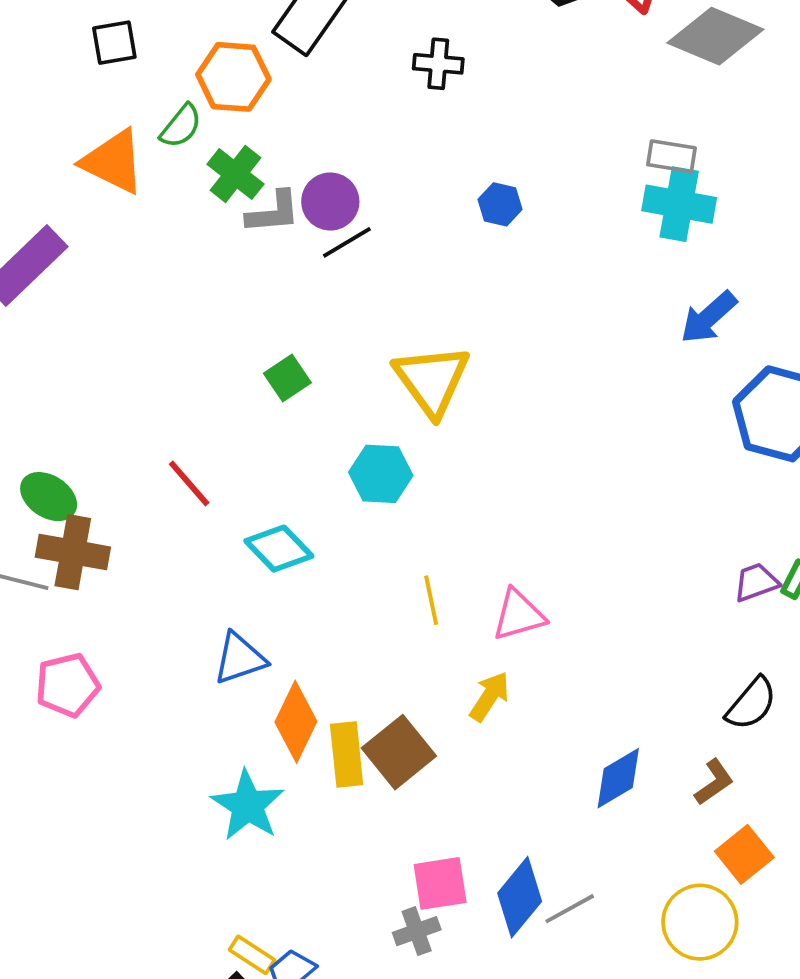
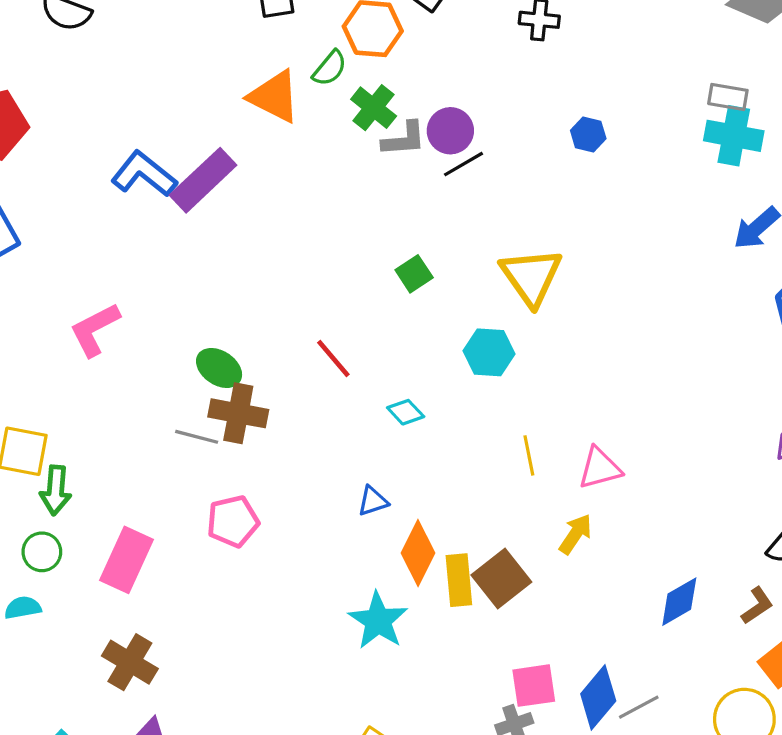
cyan diamond: (279, 549) -> (406, 412), size x0.7
blue triangle: (240, 658) -> (373, 501), size x0.7

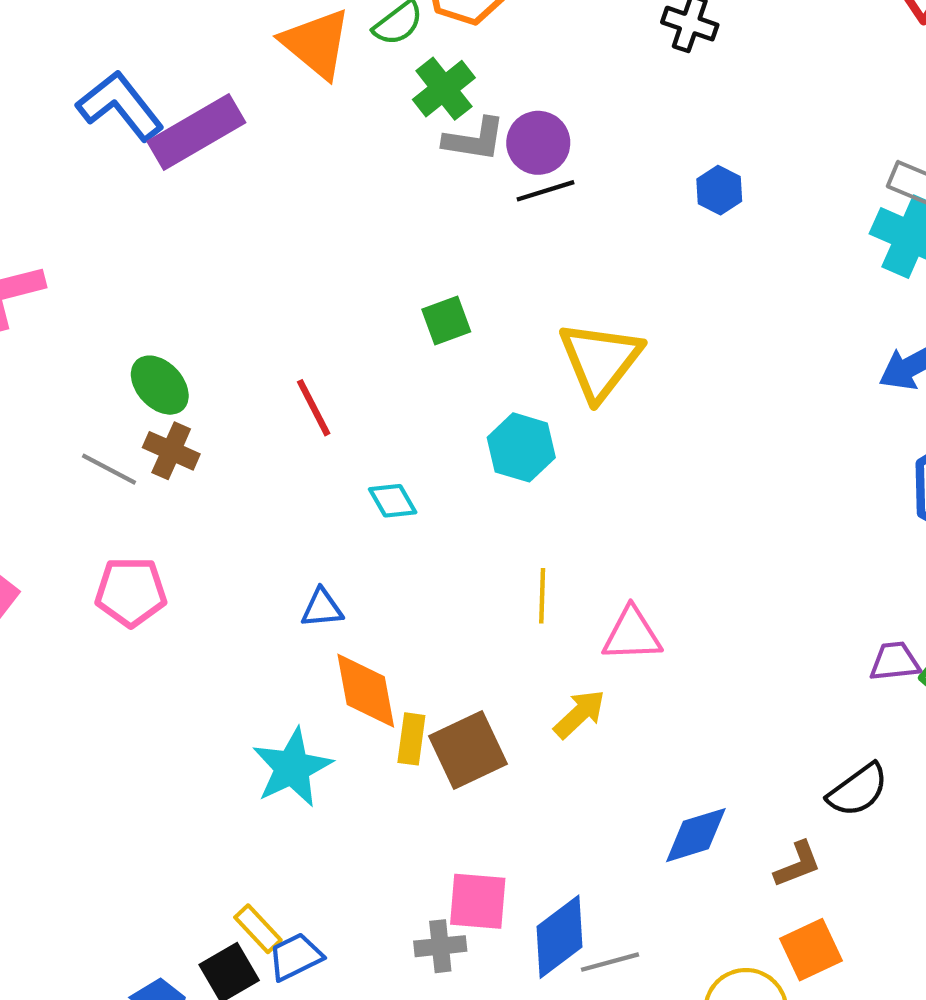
brown cross: (238, 413) -> (171, 451), size x0.7
orange diamond: (418, 553) -> (366, 691), turned -50
yellow rectangle: (459, 580) -> (411, 739), size x0.7

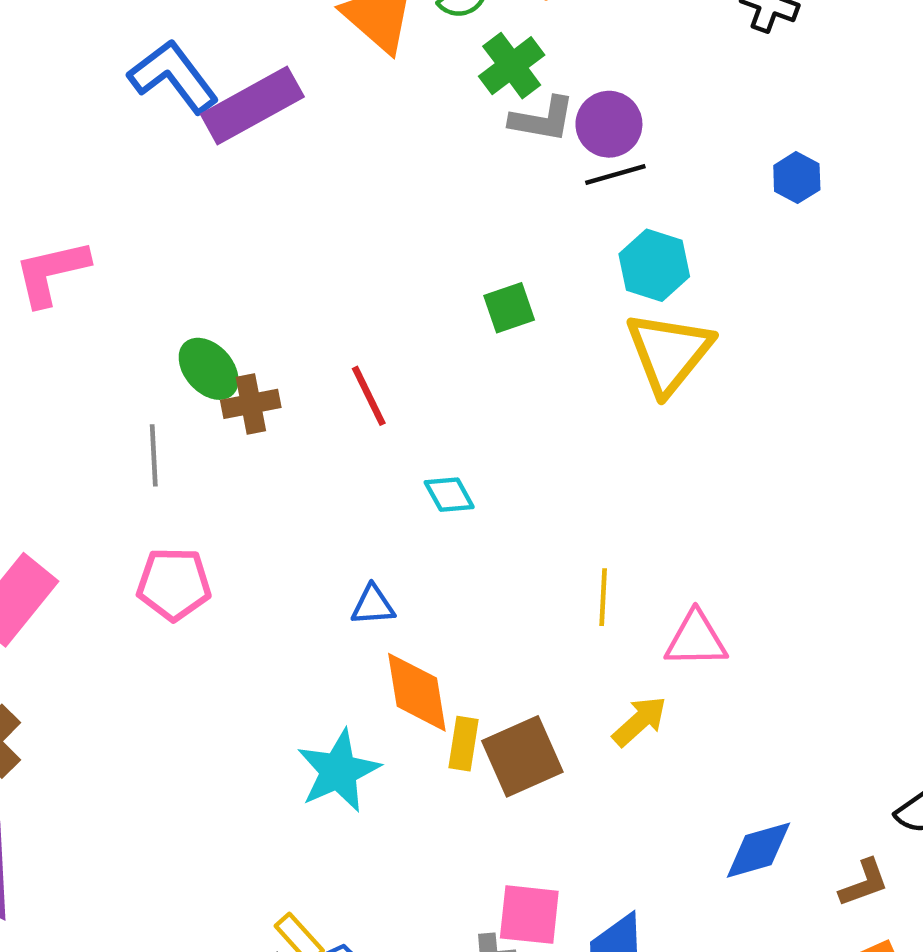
cyan hexagon: (521, 447) -> (654, 265), moved
brown cross: (171, 451) -> (251, 404), moved, turned -36
gray line: (109, 469) -> (154, 455), turned 58

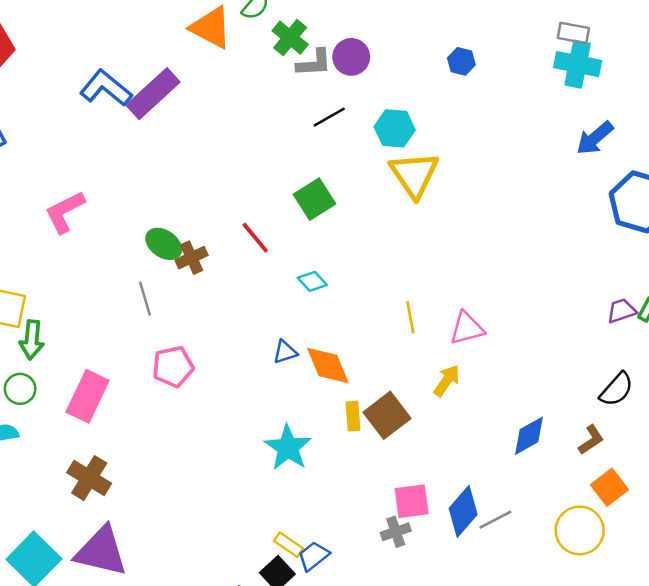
black line: (615, 174) -> (329, 117), moved
green square: (509, 308) -> (314, 199), moved, size x1.4
orange diamond: (417, 692) -> (328, 366), moved

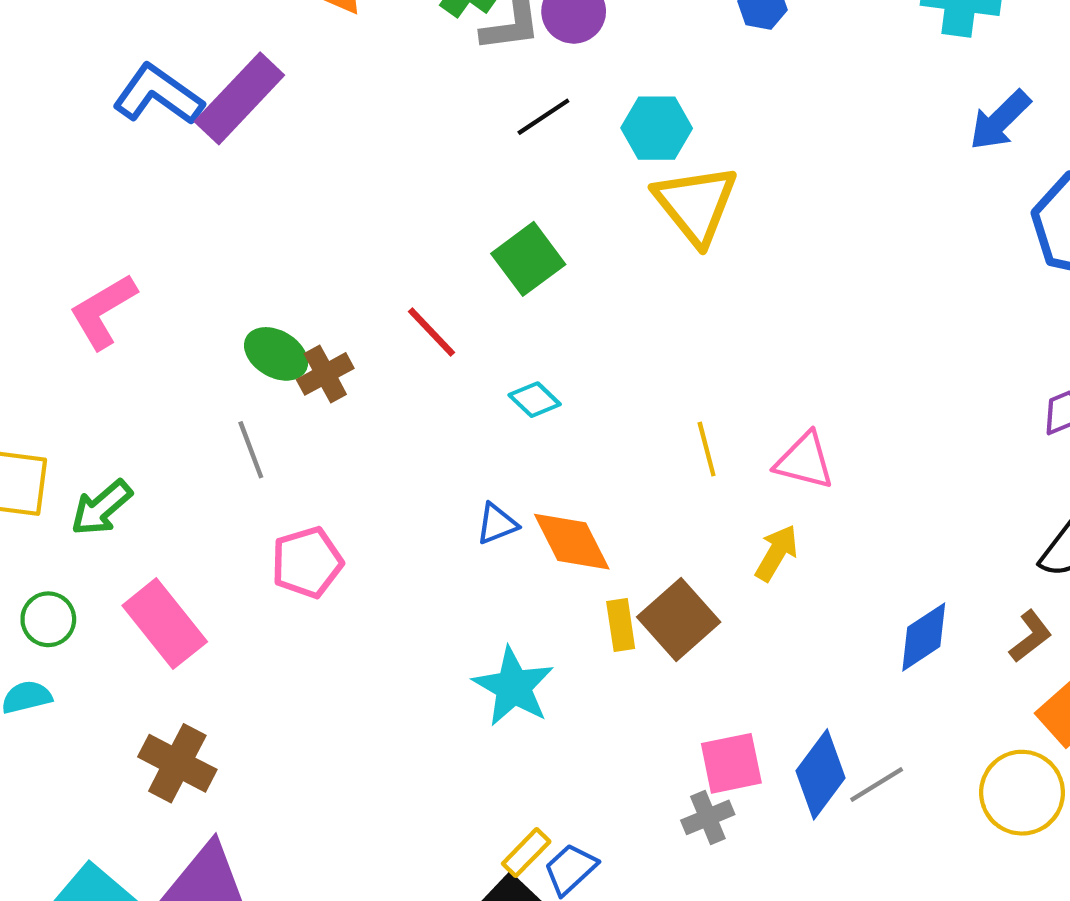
pink triangle: (467, 328) -> (805, 461), turned 33
green arrow: (32, 340) -> (101, 508), moved, turned 48
pink rectangle: (88, 396) -> (165, 624), turned -60
yellow rectangle: (288, 545) -> (526, 853), turned -76

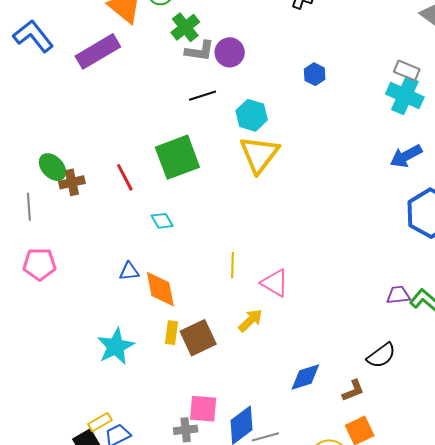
purple rectangle: (239, 98) -> (98, 51), moved
green square: (528, 259) -> (177, 157), size x1.4

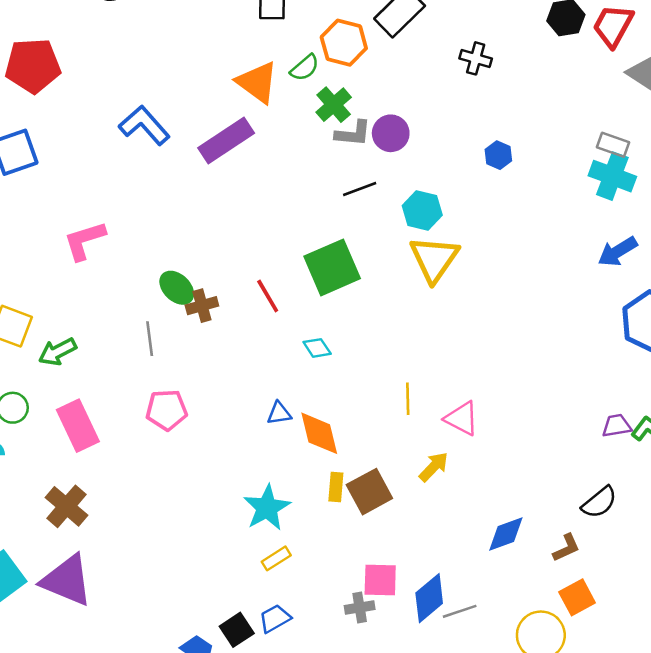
yellow rectangle: (100, 422) -> (276, 558), moved

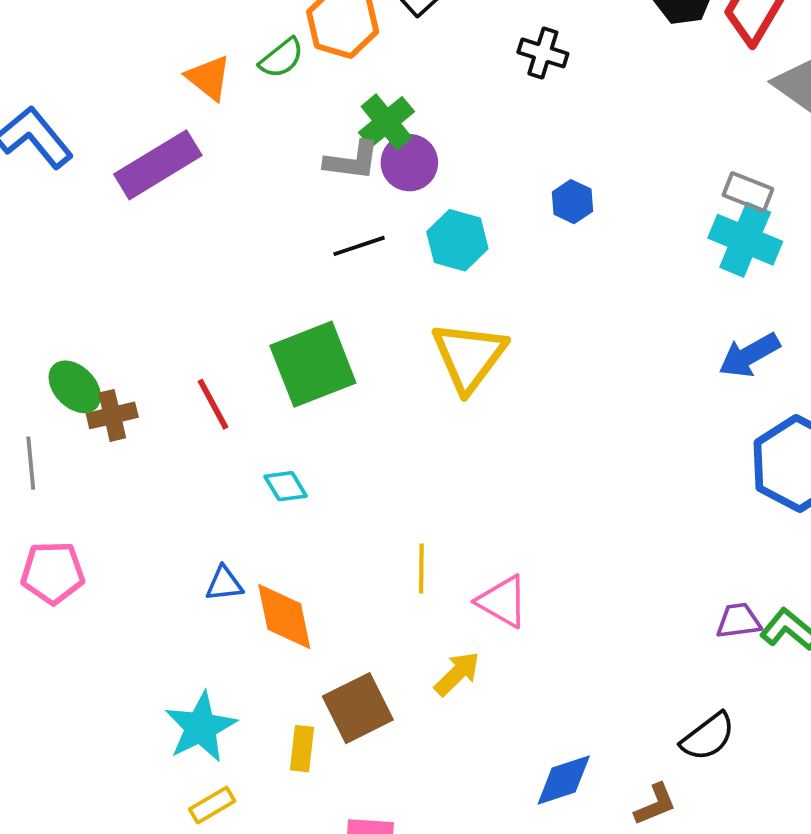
orange triangle: (257, 82) -> (209, 78), size x0.7
green cross: (334, 105) -> (387, 122), moved
cyan hexagon: (422, 210) -> (457, 240), moved
yellow rectangle: (336, 487) -> (302, 749), moved

